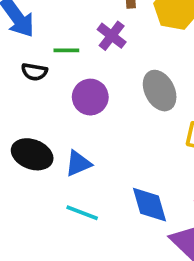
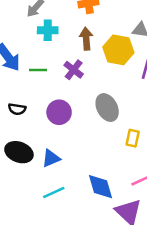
green line: (66, 50) -> (38, 70), moved
black semicircle: (34, 72) -> (17, 109), moved
cyan line: (82, 213) -> (54, 192), turned -45

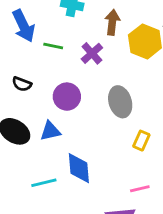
blue triangle: (51, 158) -> (50, 131), moved
blue diamond: (101, 187) -> (79, 168), moved

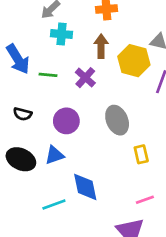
yellow rectangle: (141, 141) -> (141, 154), turned -30

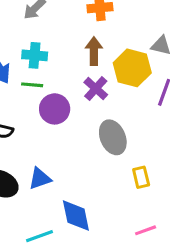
cyan cross: (62, 34) -> (35, 55), moved
purple cross: (85, 78) -> (96, 89), moved
purple circle: (66, 121) -> (55, 109), moved

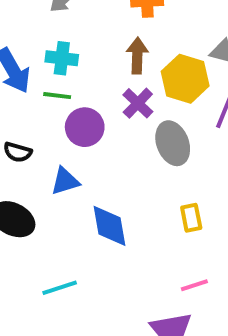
gray ellipse: (113, 137) -> (173, 143), moved
blue triangle: (40, 179) -> (65, 181), moved
blue diamond: (76, 216) -> (109, 226), moved

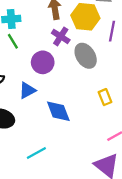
green line: (57, 96) -> (13, 41), turned 63
purple circle: (85, 127) -> (43, 62), moved

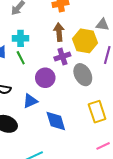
purple cross: (61, 36) -> (62, 56), turned 35
yellow rectangle: (105, 97) -> (97, 112), size x1.5

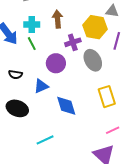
brown arrow: (59, 32) -> (58, 19), moved

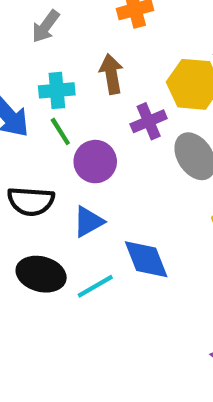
purple circle: (56, 63) -> (95, 162), moved
black semicircle: (15, 74) -> (31, 201), size x1.5
cyan line: (45, 140) -> (95, 286), moved

